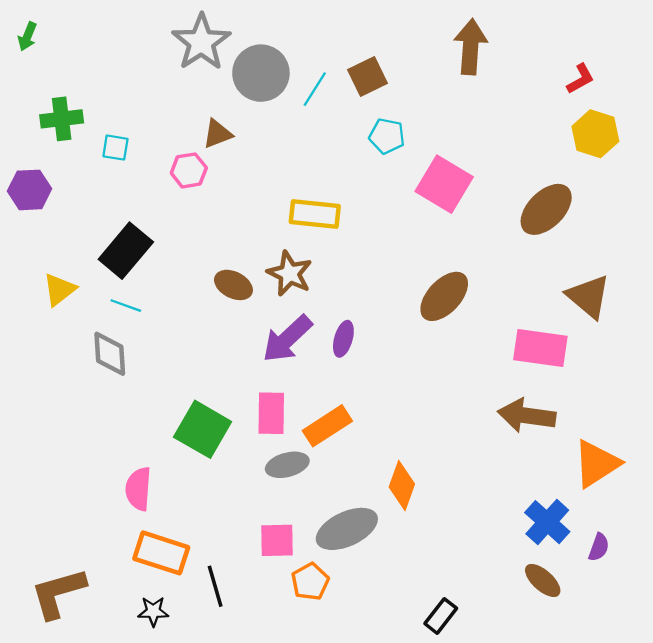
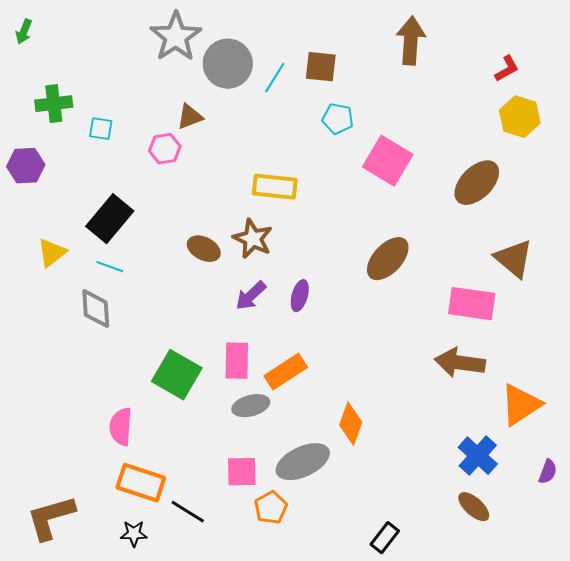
brown square: (367, 77) -> (321, 67), turned 32
purple arrow: (287, 339) -> (251, 296), size x0.7
purple semicircle: (599, 547) -> (548, 472), moved
black line: (215, 586) -> (188, 512), turned -42

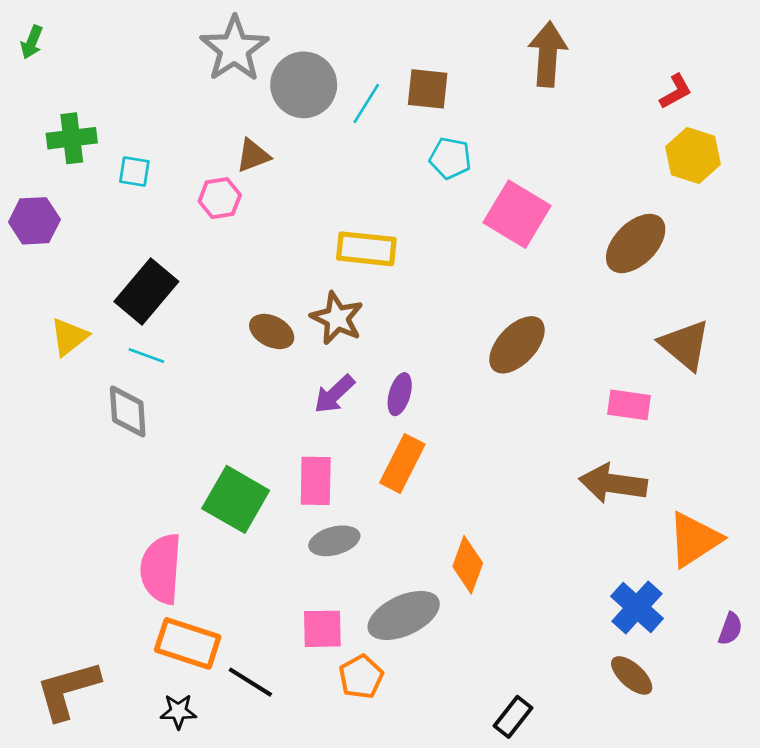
pink rectangle: (472, 304) -> (629, 405), size x0.7
orange rectangle: (286, 372) -> (402, 463), moved, turned -30
pink semicircle: (121, 427) -> (161, 569), size x1.4

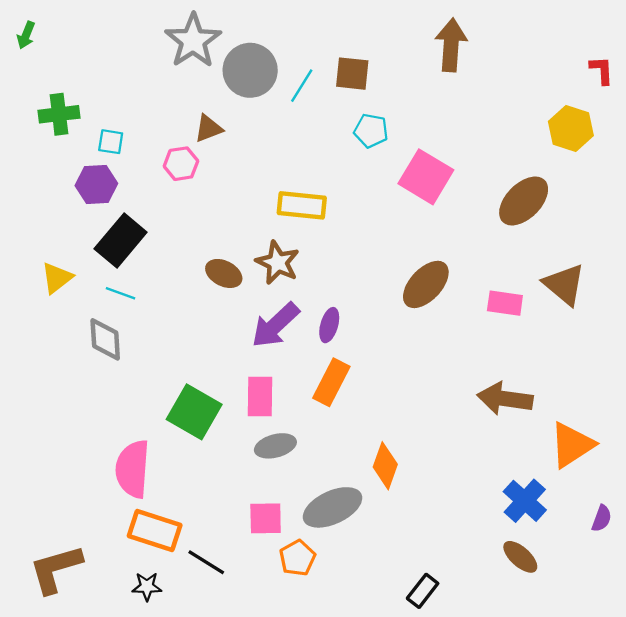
red L-shape: (676, 92) -> (602, 70), moved, turned -64
purple hexagon: (34, 221) -> (96, 185), moved
purple arrow: (334, 394) -> (275, 325), size x1.4
pink rectangle: (629, 405) -> (505, 303), moved

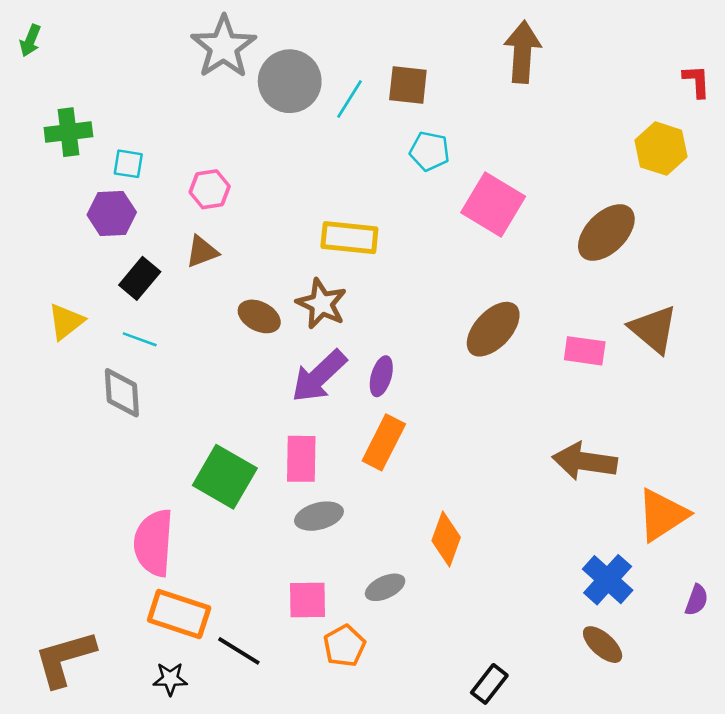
brown triangle: (208, 128) -> (202, 252), moved
black rectangle: (121, 241) -> (140, 278), size x0.7
gray ellipse: (333, 507) -> (385, 587), size x0.6

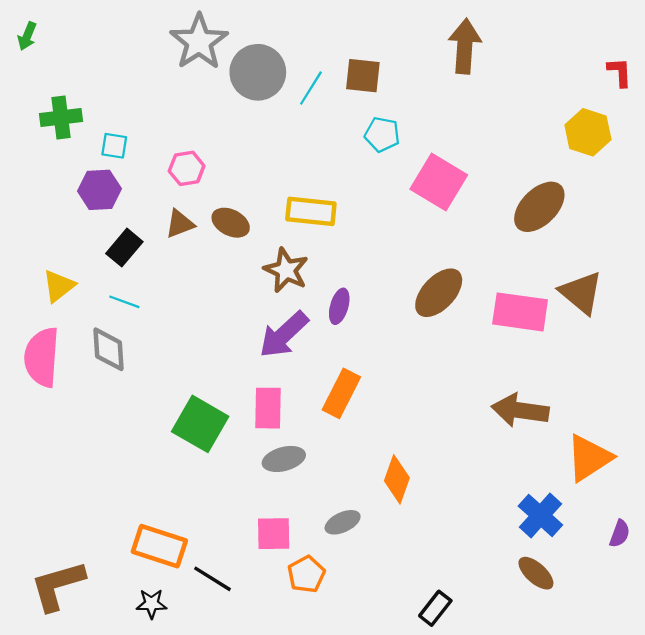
brown ellipse: (259, 316) -> (231, 223), moved
pink rectangle: (585, 351) -> (520, 312), size x1.5
purple ellipse: (381, 376) -> (339, 306), moved
pink semicircle: (154, 543) -> (42, 357), moved

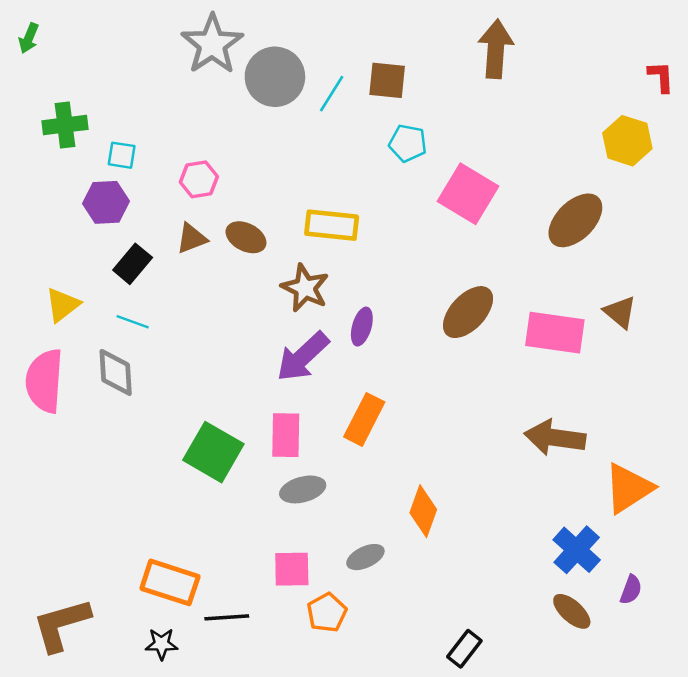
brown triangle: (581, 293) -> (620, 312), size x0.7
purple semicircle: (620, 534) -> (631, 590), moved
black line: (213, 579) -> (227, 617), turned -36

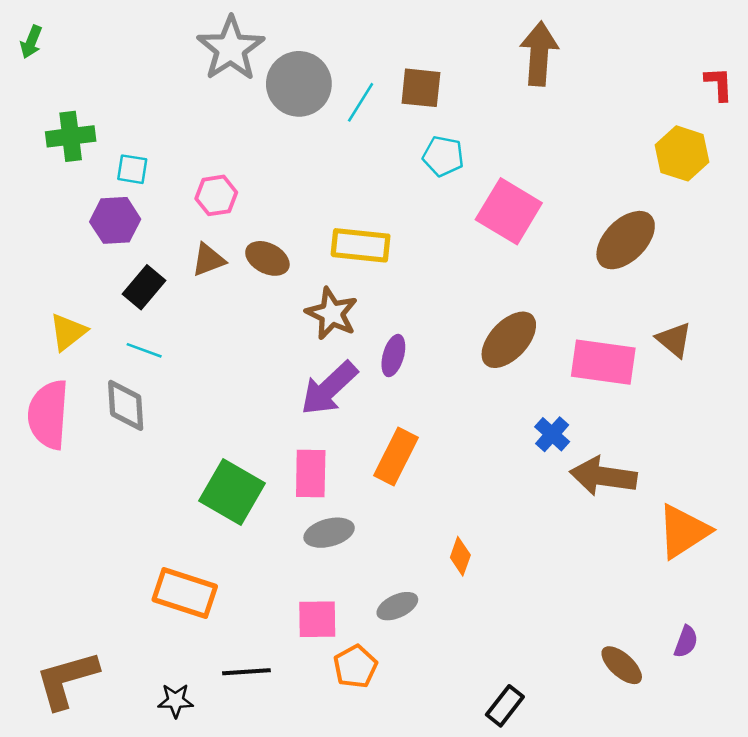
orange diamond: (423, 511) -> (460, 556), size x0.7
blue cross: (577, 550) -> (552, 434), moved, size x0.7
orange rectangle: (170, 582) -> (185, 593), moved

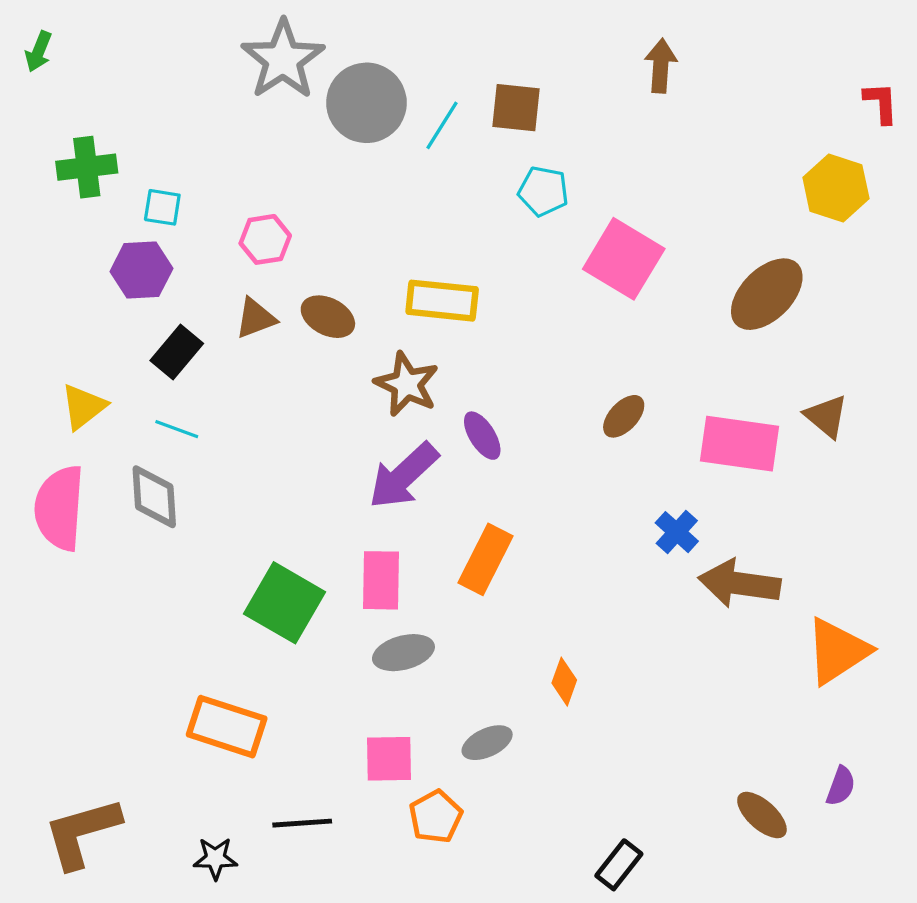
brown arrow: (539, 54) -> (661, 66), size x0.7
brown ellipse: (509, 340) -> (624, 416), size x0.6
purple ellipse: (393, 356) -> (482, 436), turned -48

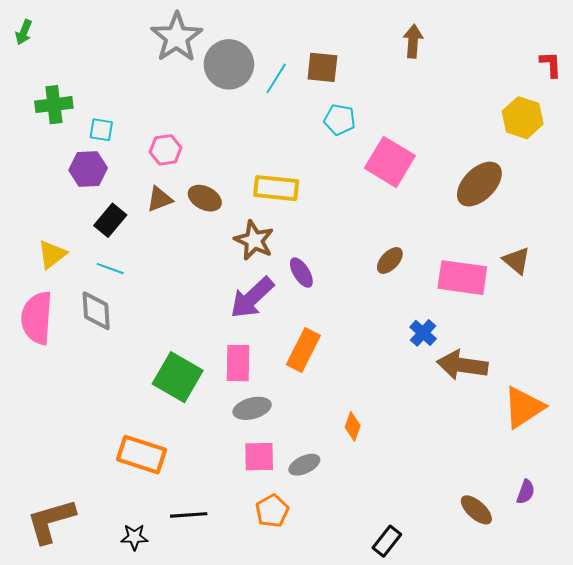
pink square: (389, 759) -> (259, 457), moved

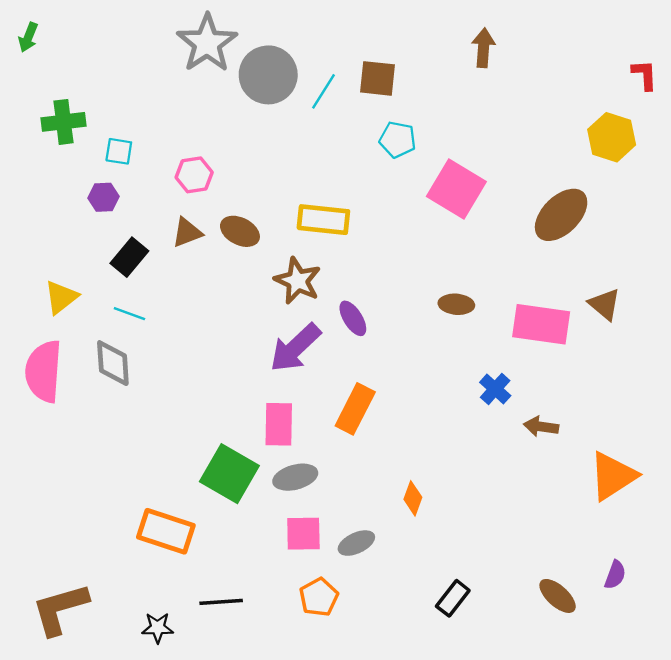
purple hexagon: (88, 169) -> (104, 197), size x0.7
brown ellipse: (390, 260) -> (456, 304), turned 52
brown arrow: (462, 365) -> (541, 427), size x0.6
green square: (178, 377) -> (229, 474), moved
black rectangle: (387, 541) -> (453, 598), moved

